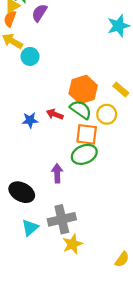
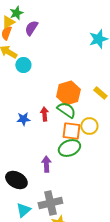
red arrow: (55, 114) -> (44, 114), turned 64
yellow circle: (107, 114) -> (89, 126), moved

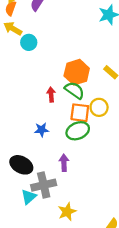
blue star: (23, 119) -> (42, 130), moved
purple arrow: (46, 164) -> (64, 163), moved
gray cross: (50, 203) -> (44, 185), moved

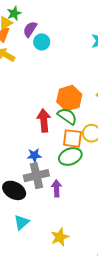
cyan circle: (29, 42) -> (42, 42), moved
red arrow: (51, 95) -> (44, 120), size x1.5
gray cross: (44, 185) -> (36, 176), moved

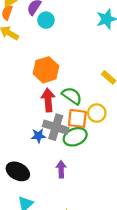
orange hexagon: (69, 98) -> (46, 70), moved
gray cross: (36, 176) -> (56, 127), moved, turned 30

